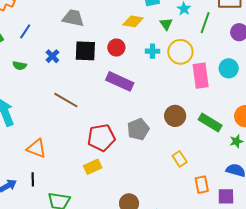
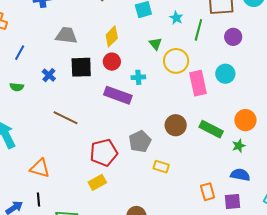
yellow diamond: (133, 21) -> (112, 36), moved, turned -50
green triangle: (166, 24) -> (155, 44), moved
cyan cross: (152, 51) -> (138, 77), moved
yellow rectangle: (180, 159) -> (161, 167), moved, turned -35

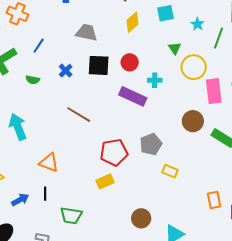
yellow diamond: (112, 36) -> (132, 22), moved
brown circle: (176, 125) -> (193, 121), moved

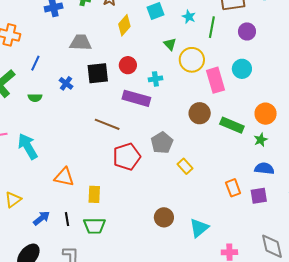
brown line: (79, 115) -> (107, 124), moved
yellow rectangle: (170, 171) -> (185, 166), turned 35
yellow rectangle: (105, 181) -> (94, 194), moved, turned -54
black line: (45, 194) -> (67, 219), moved

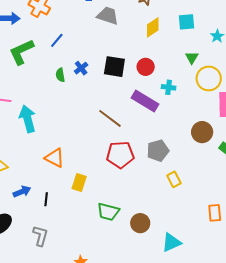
gray trapezoid: (81, 43) -> (108, 16), moved
green semicircle: (35, 98) -> (60, 75), moved, turned 64
green trapezoid: (94, 226) -> (108, 212), moved

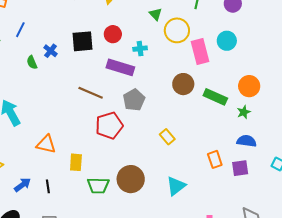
gray pentagon: (158, 151) -> (134, 100), moved
green trapezoid: (108, 212) -> (98, 186), moved
brown circle: (140, 223) -> (131, 179), moved, size x1.4
cyan triangle: (171, 242) -> (176, 186), moved

